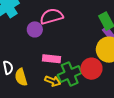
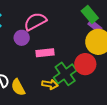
pink rectangle: (51, 59) -> (45, 53), moved

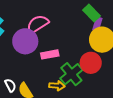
purple rectangle: (95, 26) -> (97, 24), turned 72
purple circle: (22, 38) -> (25, 41), size x1.6

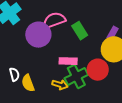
green rectangle: (91, 13) -> (80, 31), moved
pink rectangle: (50, 54) -> (68, 61), moved

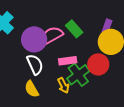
pink semicircle: (54, 20) -> (52, 35), moved
white semicircle: (14, 74) -> (35, 64), moved, size x1.5
yellow arrow: (60, 85) -> (63, 85), turned 56

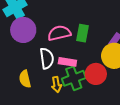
green rectangle: (74, 29) -> (83, 33), turned 36
purple circle: (34, 39) -> (23, 30), moved
white semicircle: (35, 64) -> (47, 58), moved

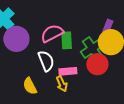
green rectangle: (83, 33) -> (67, 40), moved
pink rectangle: (67, 62) -> (68, 71), moved
green cross: (74, 78) -> (92, 48), moved

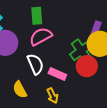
green rectangle: (67, 40) -> (37, 16), moved
pink rectangle: (68, 71) -> (57, 74), turned 30
yellow arrow: (62, 84) -> (52, 96), moved

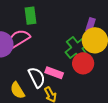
pink semicircle: (41, 36) -> (19, 39), moved
white semicircle: (35, 64) -> (37, 77), moved

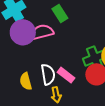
green rectangle: (30, 16) -> (60, 14), turned -42

